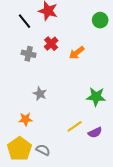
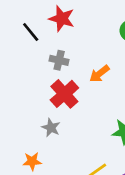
red cross: (51, 44) -> (64, 94), moved, size x1.5
gray cross: (29, 54) -> (59, 60), moved

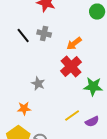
black line: (31, 32) -> (23, 36), moved
red cross: (64, 94) -> (71, 67), moved

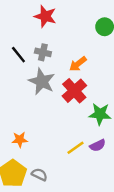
gray star: (38, 84) -> (42, 81), moved, size x1.6
purple semicircle: (92, 122) -> (98, 145), moved

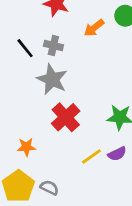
orange arrow: (78, 64) -> (94, 28), moved
red cross: (74, 91) -> (66, 117), moved

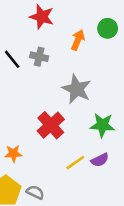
orange arrow: (94, 28) -> (78, 40), turned 150
gray star: (52, 79) -> (77, 89), moved

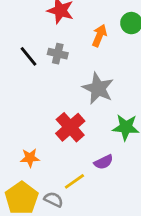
purple semicircle: (100, 160) -> (104, 162), moved
yellow line: (75, 163) -> (74, 181), moved

